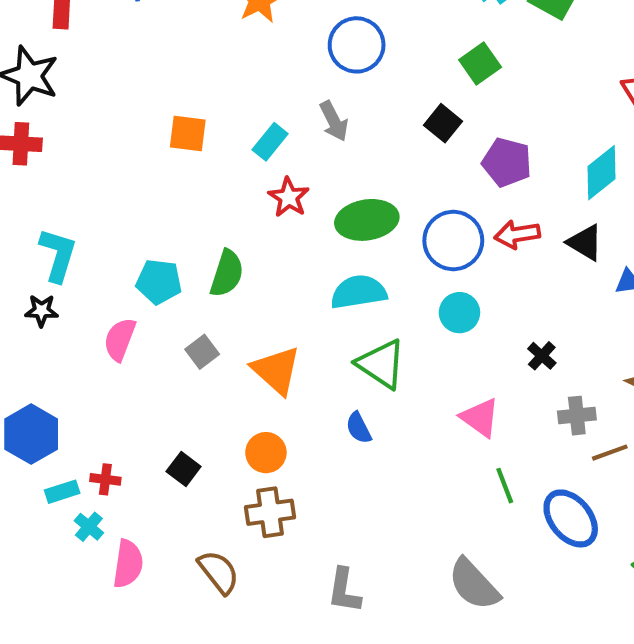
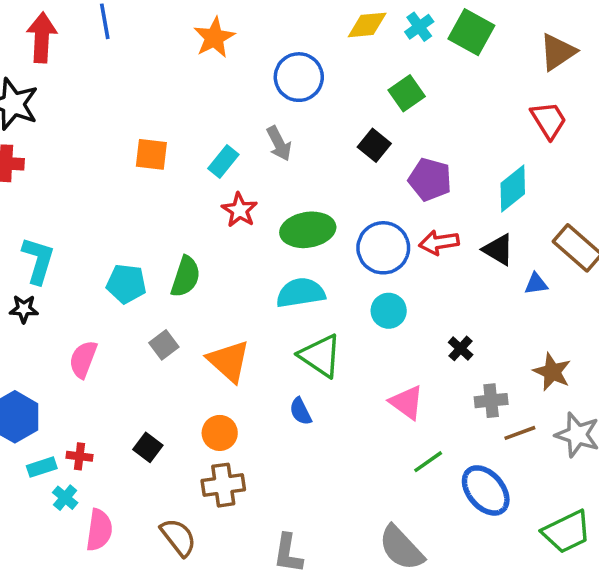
pink semicircle: (120, 339) -> (83, 359), moved
green line: (505, 486) -> (428, 462), turned 76

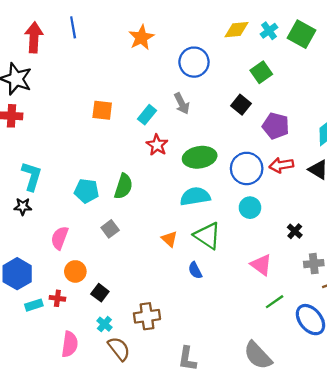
orange triangle: (229, 361) -> (169, 239), moved, size x0.6
orange circle: (220, 433) -> (75, 271), moved
cyan cross: (65, 498) -> (104, 324), moved

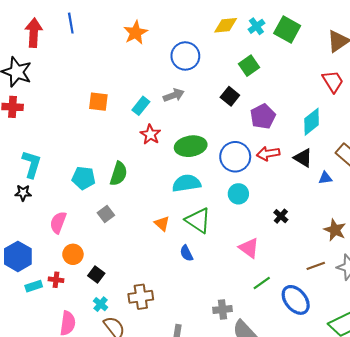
gray arrow: (182, 104) -> (174, 95), turned -84
purple pentagon: (276, 126) -> (263, 116), turned 30
gray cross: (314, 264) -> (222, 309), moved

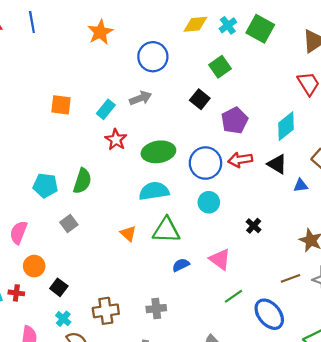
green triangle: (198, 220) -> (166, 230), turned -32
blue semicircle: (186, 253) -> (181, 265), moved, turned 91
gray cross: (222, 309) -> (156, 309), moved

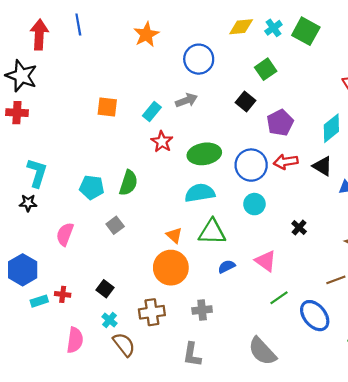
orange circle: (34, 266) -> (171, 268), moved, size x1.6

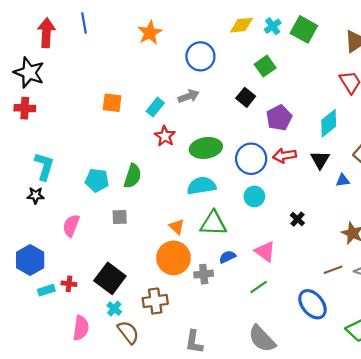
black triangle: (322, 166) -> (320, 160), turned 30
gray square: (115, 225) -> (120, 217), turned 35
black square: (105, 289) -> (110, 278), size x1.8
green line: (279, 298) -> (259, 287), moved
gray cross: (202, 310) -> (204, 274), moved

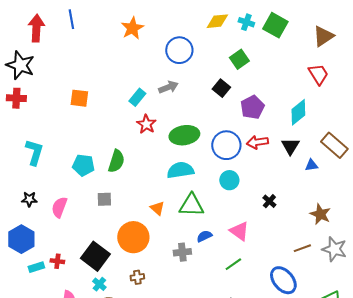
cyan cross: (273, 26) -> (246, 22), turned -35
orange square: (112, 103) -> (79, 98), moved
black star: (36, 195) -> (29, 199), moved
orange circle: (174, 258) -> (133, 237), moved
brown cross: (155, 301) -> (137, 277), size x0.6

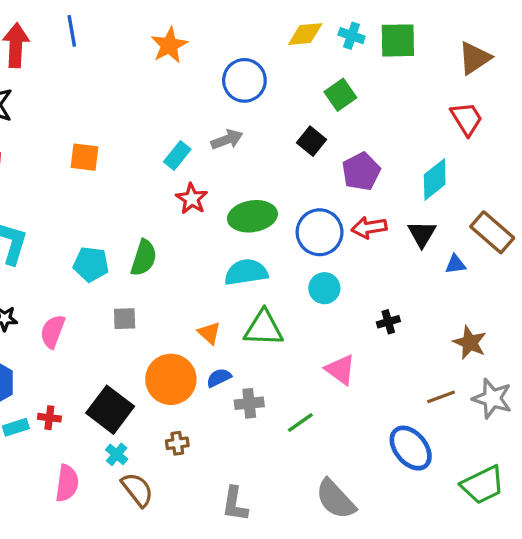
green square: (275, 25) -> (398, 40), turned -30
black cross: (269, 201) -> (388, 322), turned 32
blue semicircle: (204, 236) -> (219, 378), moved
green line: (233, 264) -> (300, 422), moved

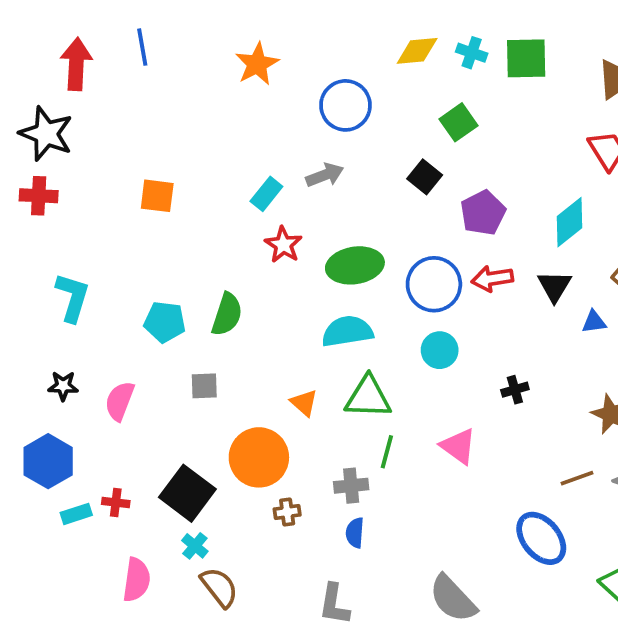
blue semicircle: (219, 378) -> (355, 533), moved, turned -60
green line: (300, 422) -> (387, 452), moved, turned -40
brown cross: (177, 443) -> (287, 512), moved

